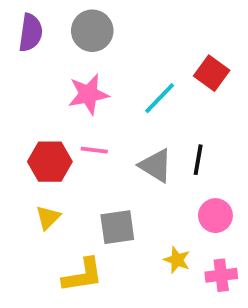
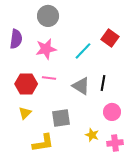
purple semicircle: (31, 33) -> (16, 39), moved

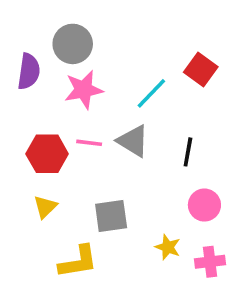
gray circle: (48, 16) -> (73, 44), moved
gray triangle: (81, 86) -> (133, 141), moved

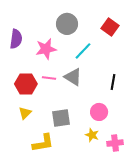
gray circle: (73, 44) -> (67, 24), moved
red square: (201, 70) -> (110, 27), moved
black line: (188, 152) -> (113, 82), moved
pink circle: (204, 205) -> (99, 112), moved

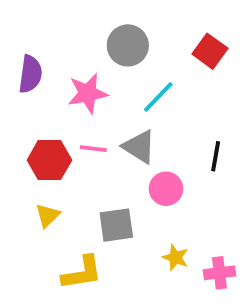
pink circle: (99, 112) -> (166, 189), moved

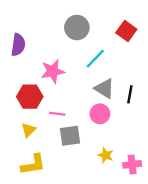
pink star: (88, 93) -> (53, 71), moved
gray triangle: (139, 147) -> (104, 89), moved
pink line: (93, 149) -> (57, 114), moved
yellow L-shape: (82, 273) -> (33, 164), moved

